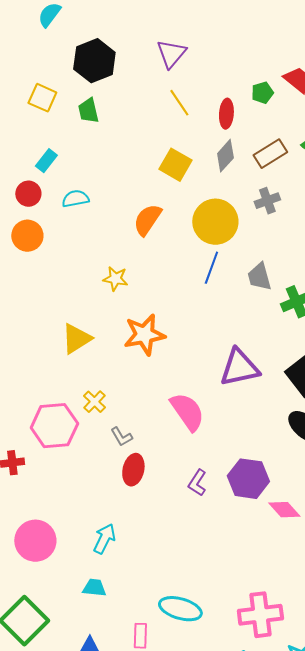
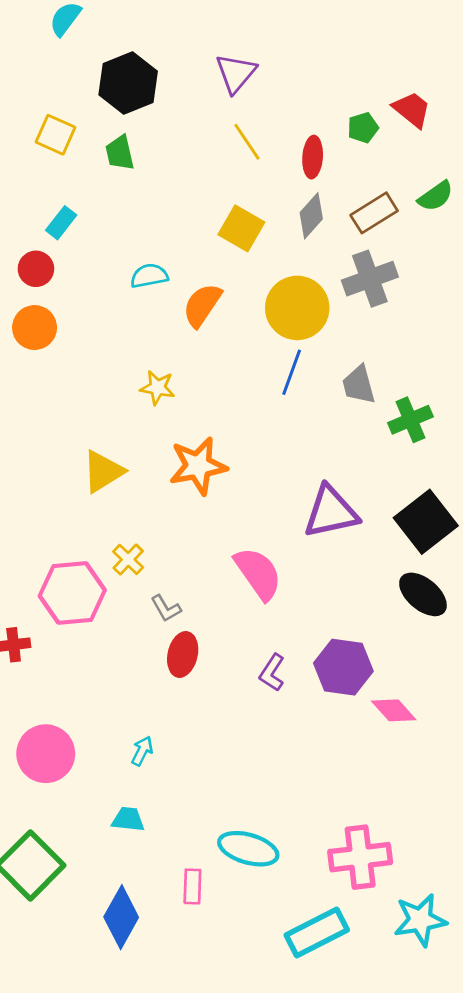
cyan semicircle: (75, 199) -> (149, 276), moved
gray cross: (267, 201) -> (370, 279), size x1.5
cyan arrow: (104, 539) -> (142, 751), size x0.7

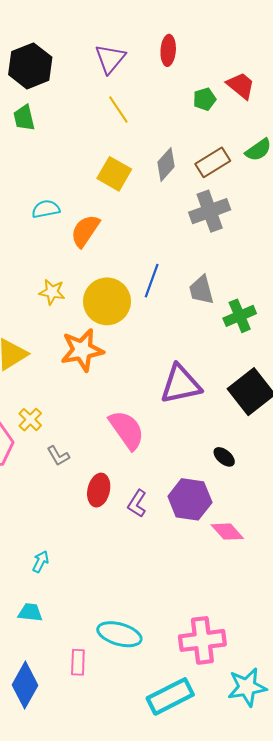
red ellipse: (313, 157) -> (168, 50), moved
yellow circle: (297, 308) -> (107, 301), moved
black ellipse: (423, 594) -> (224, 457), moved, size x0.6
red ellipse: (183, 654) -> (99, 490), moved

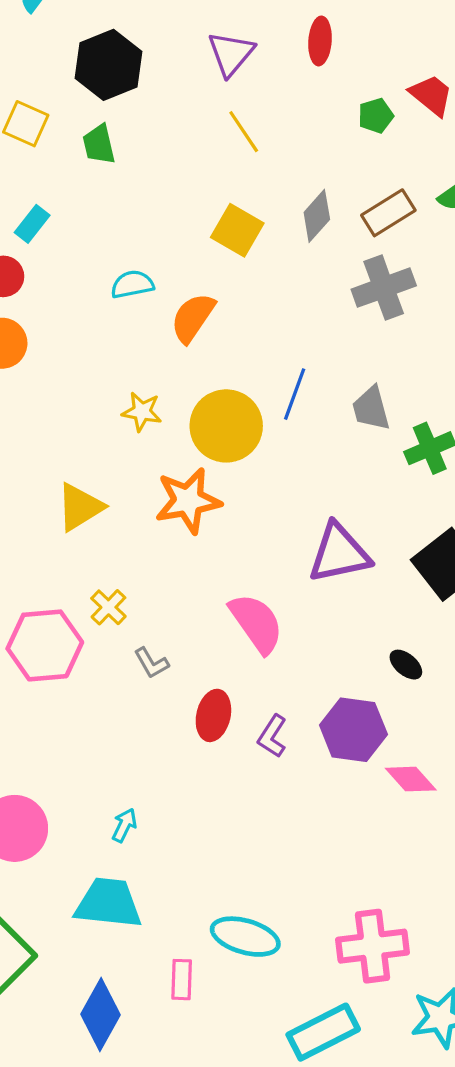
cyan trapezoid: (30, 612) -> (108, 903), size x1.8

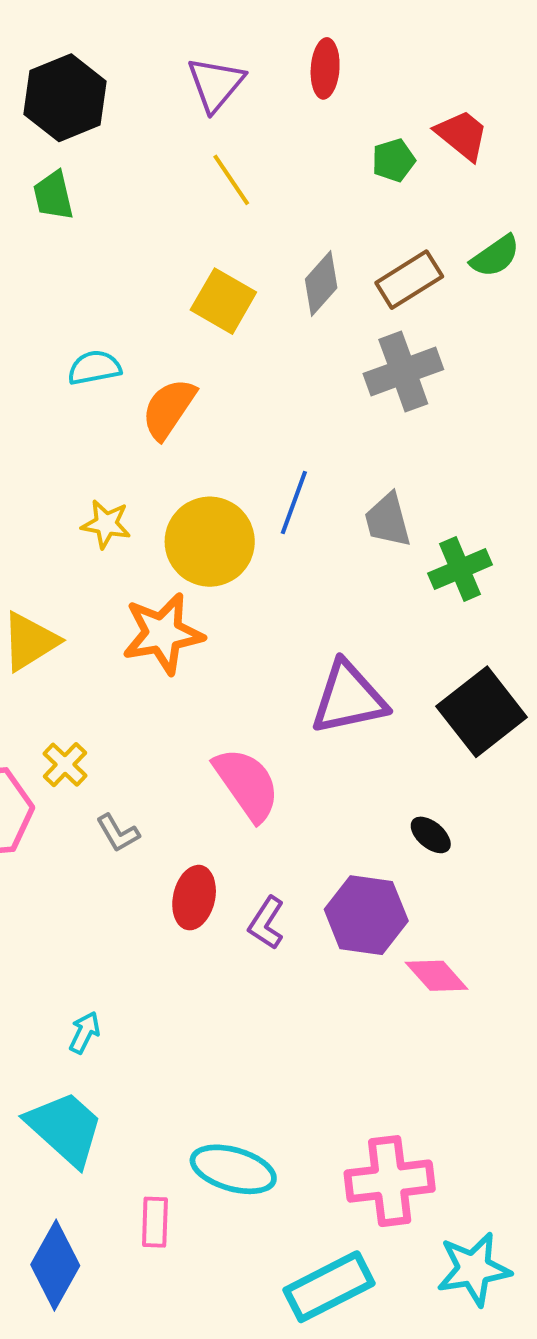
cyan trapezoid: (108, 903) -> (65, 1128), turned 36

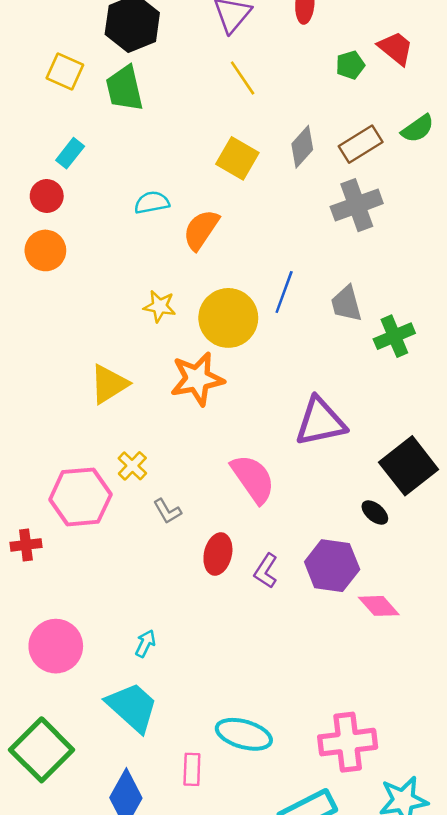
green trapezoid: (53, 196) -> (125, 88), size x1.4
black square: (482, 712) -> (409, 466), moved

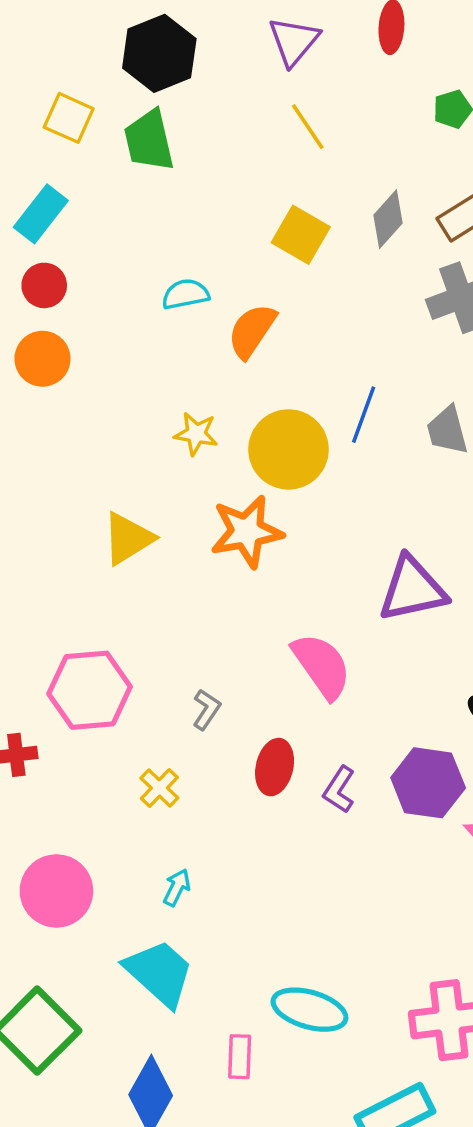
cyan rectangle: (70, 153) -> (41, 214), moved, size x1.4
yellow cross: (132, 466) -> (159, 788), moved
gray L-shape: (167, 511) -> (206, 709), turned -116

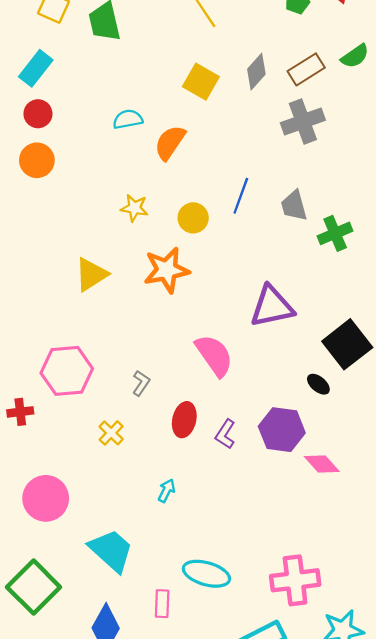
yellow circle: (289, 449) -> (193, 218), size x0.6
cyan arrow: (177, 887) -> (167, 491), moved

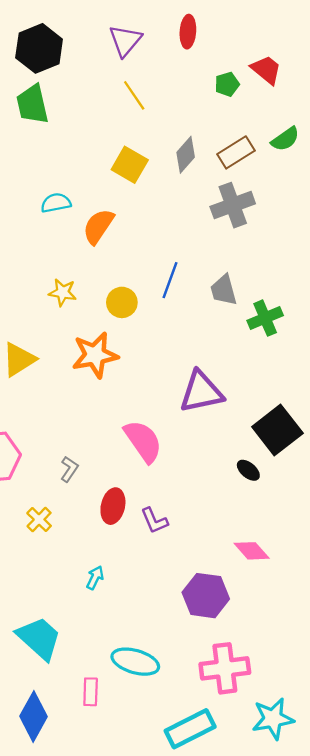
purple hexagon: (282, 430) -> (206, 596), moved
purple L-shape: (225, 434) -> (154, 521), turned -56

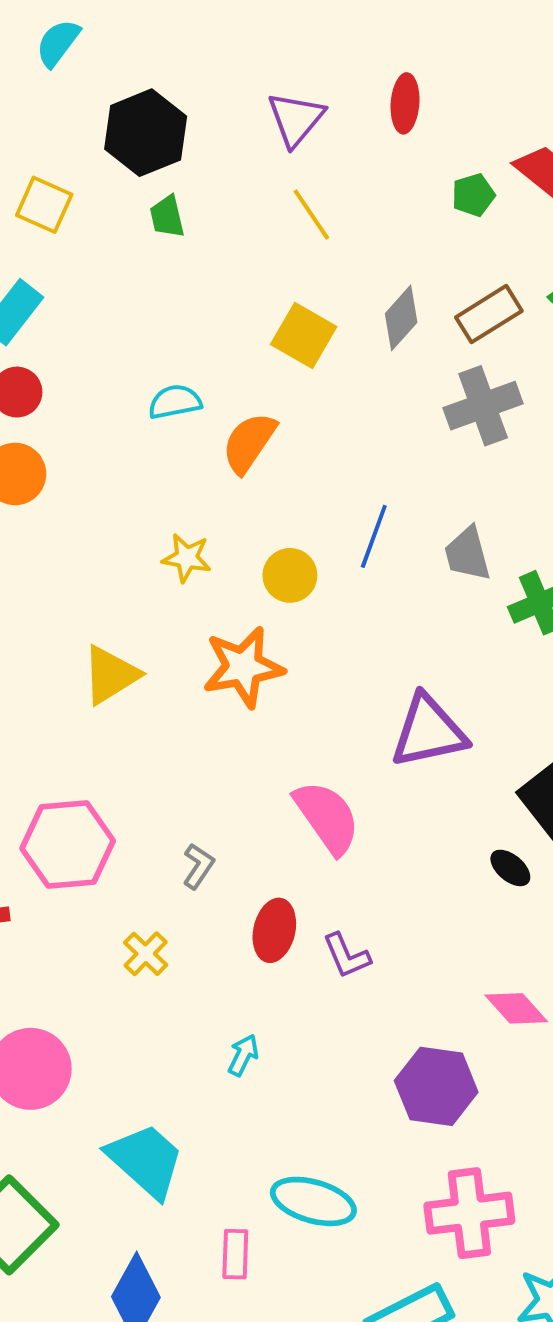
green trapezoid: (32, 104) -> (167, 217), moved, size x0.6

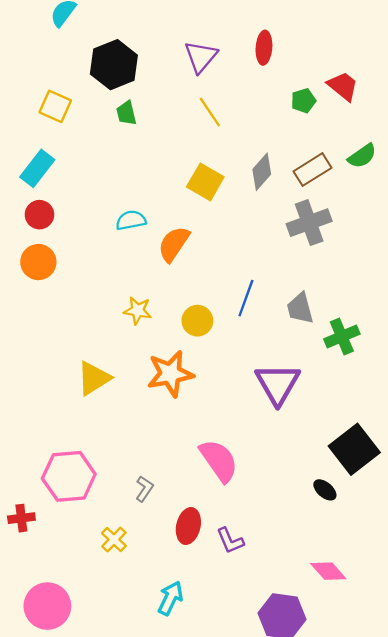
purple triangle: (428, 731) -> (278, 384), moved, turned -48
cyan arrow: (243, 1055) -> (170, 598), size x1.4

